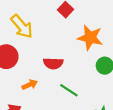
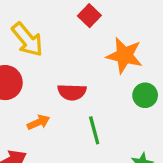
green line: (69, 90) -> (94, 130), turned 42

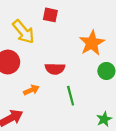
red square: (89, 16) -> (50, 15), moved, turned -32
orange star: (124, 55) -> (92, 43), turned 30

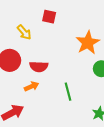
yellow arrow: (23, 32) -> (24, 32), size x0.7
red semicircle: (55, 69) -> (39, 67), moved

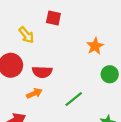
orange star: (88, 43) -> (95, 46), size x0.7
green line: (68, 92) -> (74, 99), turned 66

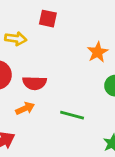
yellow arrow: (26, 35) -> (16, 39), turned -42
green line: (74, 99) -> (72, 115), turned 54

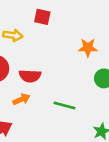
orange star: (98, 52) -> (88, 48), turned 30

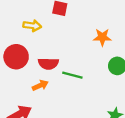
green line: (64, 105) -> (72, 75), moved

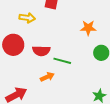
orange arrow: (40, 85) -> (47, 77), moved

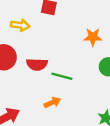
orange arrow: (47, 77) -> (52, 102), moved

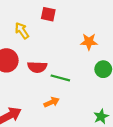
yellow arrow: (20, 25) -> (22, 31), turned -133

